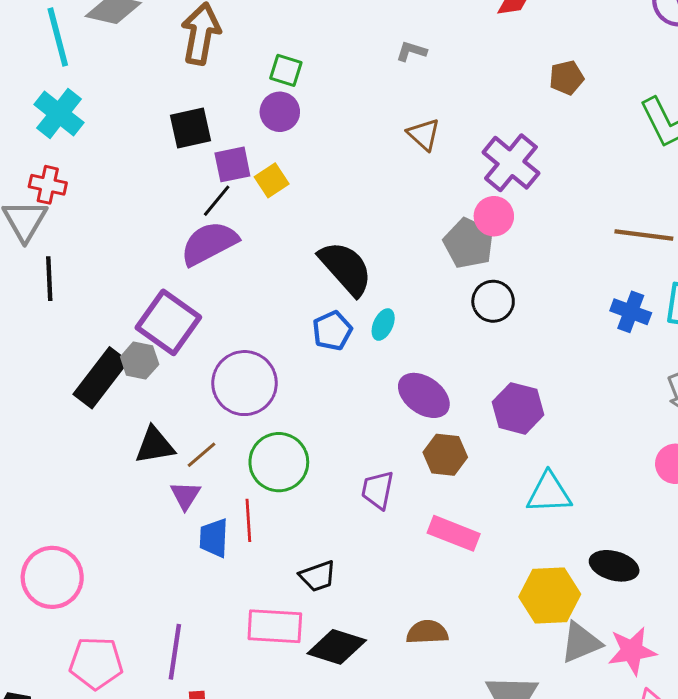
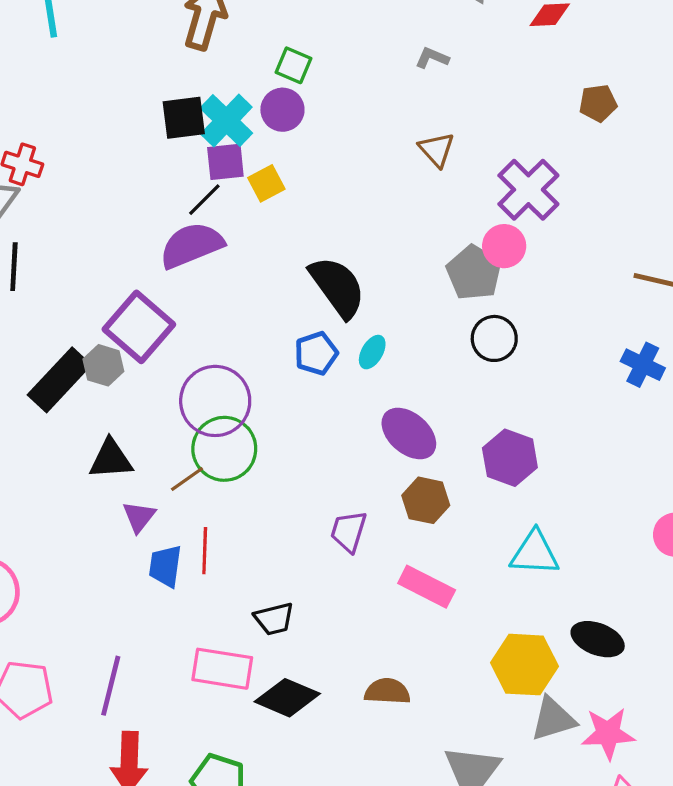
cyan cross: (59, 114) -> (226, 121), moved
brown line: (201, 455) -> (187, 479), moved
green circle: (279, 462) -> (224, 449), moved

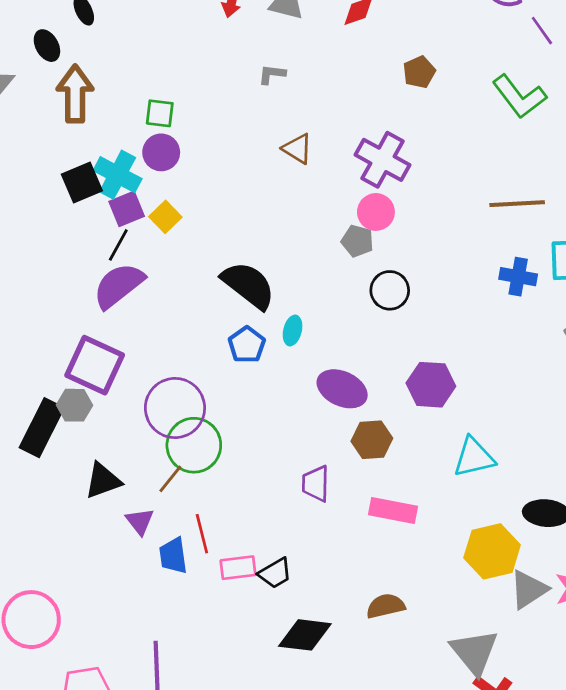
gray pentagon: (474, 273) -> (357, 241), size x0.7
pink rectangle: (222, 669) -> (238, 568), moved, size x0.7

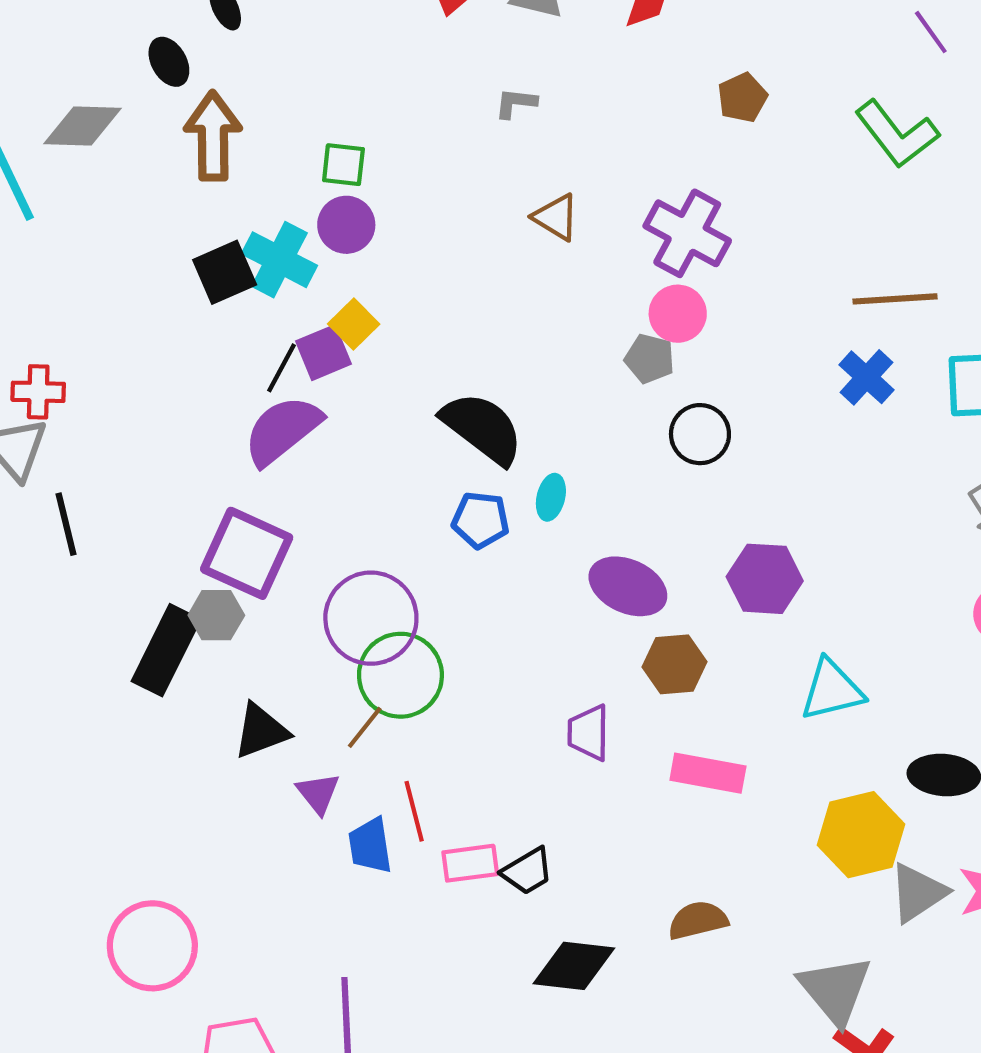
purple square: (127, 209) -> (324, 353), moved
blue cross: (518, 277) -> (867, 377), moved, turned 33
blue pentagon: (247, 345) -> (481, 520), turned -30

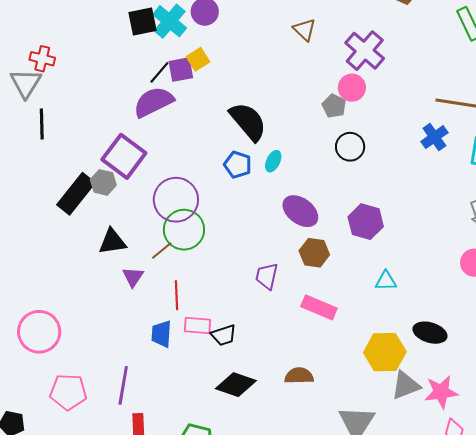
cyan triangle: (832, 690) -> (386, 281), size x0.7
blue trapezoid: (370, 846) -> (162, 334), moved

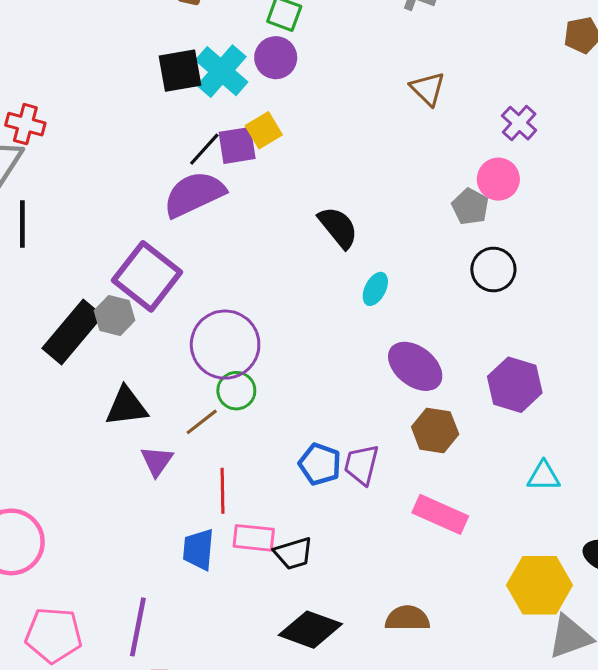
purple cross: (365, 51) -> (519, 123), size x0.6
black semicircle: (248, 121) -> (338, 227), size x0.7
blue pentagon: (238, 165) -> (320, 464), moved
green circle: (184, 230) -> (236, 391), size x0.6

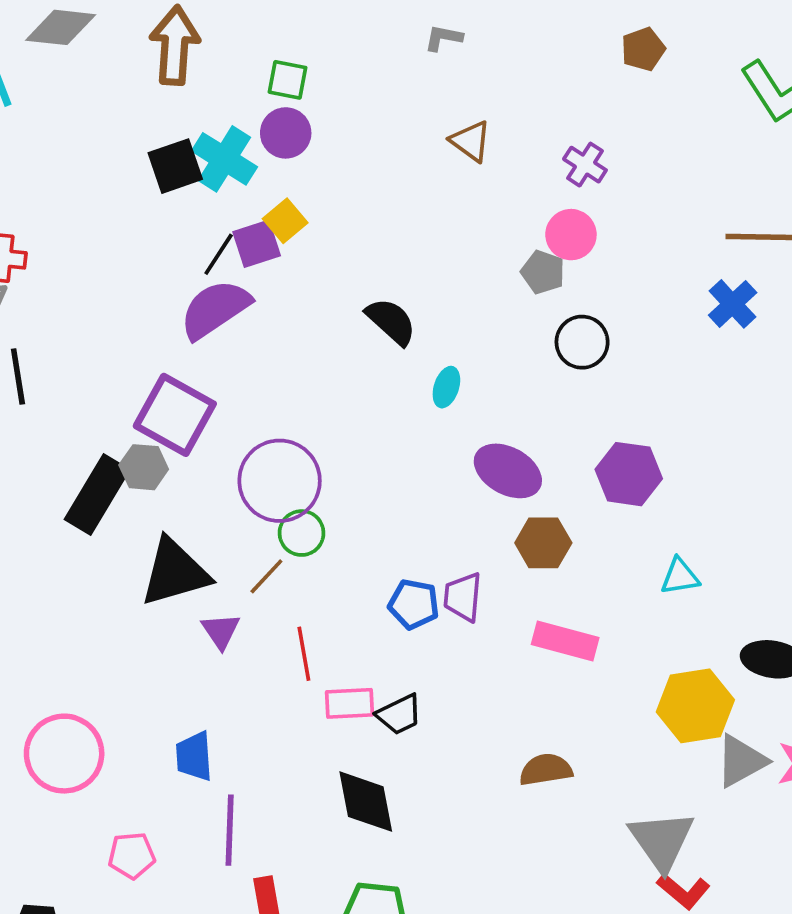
black triangle: (126, 406) -> (175, 572), size x1.4
blue trapezoid: (198, 549) -> (194, 756), moved
black diamond: (310, 630) -> (366, 802), moved, turned 68
pink pentagon: (54, 635) -> (132, 855), size x0.7

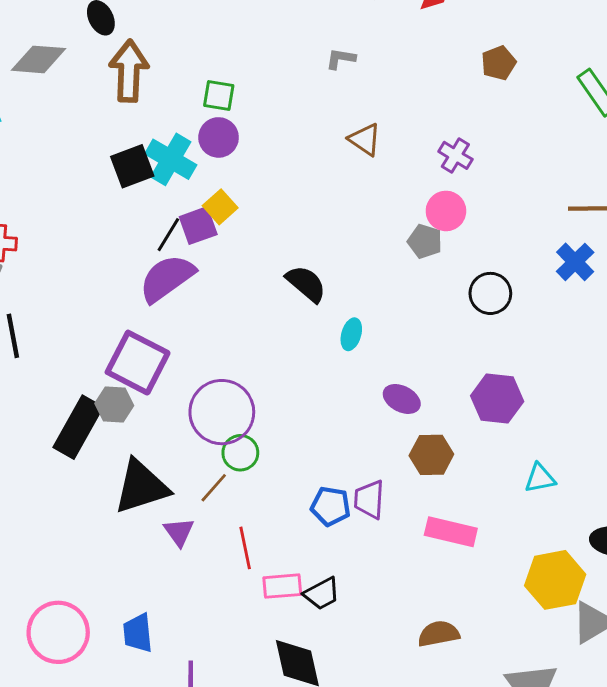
black circle: (582, 342) -> (490, 293), moved
purple ellipse: (508, 471) -> (402, 399), size x0.7
blue trapezoid: (194, 756) -> (138, 633), moved

